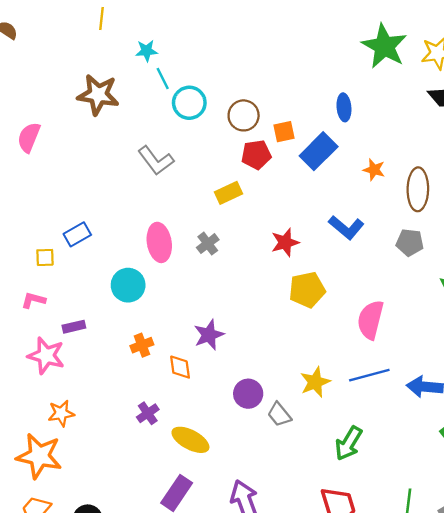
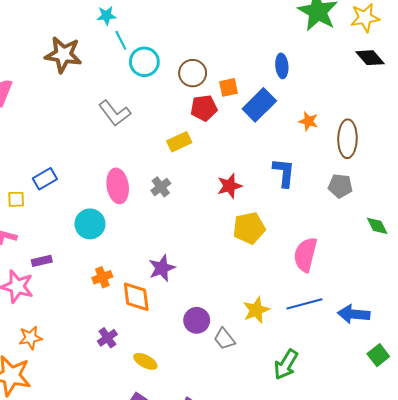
blue L-shape: (346, 227) -> (284, 173), turned -124
orange diamond: (180, 367) -> (136, 297), size x1.4
yellow ellipse: (190, 440) -> (145, 361), size x0.7

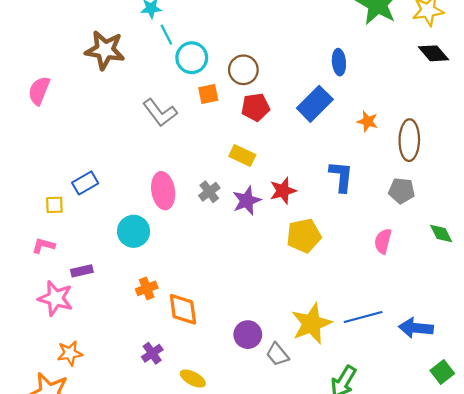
orange square: (228, 87) -> (208, 94), moved
yellow rectangle: (179, 142) -> (242, 155), moved, turned 50
pink semicircle: (305, 255) -> (383, 241), moved, size x0.7
purple star: (162, 268) -> (247, 201), moved
yellow star: (256, 310) -> (311, 324), size x1.4

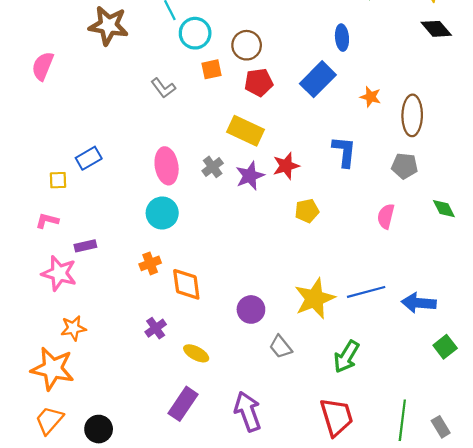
gray L-shape: (160, 113) -> (163, 88), size x0.7
yellow rectangle: (242, 155) -> (246, 131), size x1.4
cyan circle: (134, 231) -> (162, 213), moved
yellow pentagon: (304, 236) -> (307, 211), size x0.7
gray trapezoid: (277, 354) -> (281, 347), moved

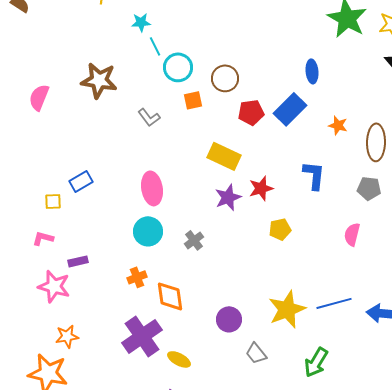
brown star: (108, 26) -> (99, 80), moved
red pentagon: (259, 83) -> (251, 112), moved
gray cross: (213, 167) -> (194, 240), moved
purple cross: (156, 328) -> (142, 336), size x2.0

